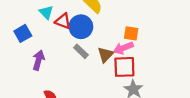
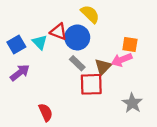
cyan triangle: (46, 12) -> (40, 42), moved
purple arrow: (38, 60) -> (20, 73), moved, turned 36
red square: (124, 67) -> (91, 84), moved

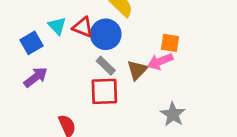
cyan triangle: (40, 42) -> (57, 26), moved
red square: (91, 84) -> (104, 91), moved

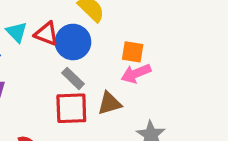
orange square: (170, 43) -> (133, 52), moved
brown triangle: (137, 70) -> (109, 103), moved, turned 30

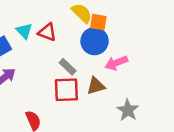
blue circle: (73, 42) -> (95, 41), moved
orange square: (133, 52) -> (98, 22), moved

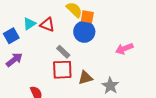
cyan triangle: (24, 31) -> (29, 24), turned 40
pink arrow: (116, 63) -> (124, 49), moved
brown triangle: (96, 86) -> (85, 78), moved

